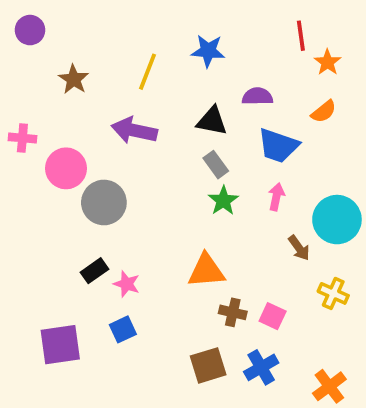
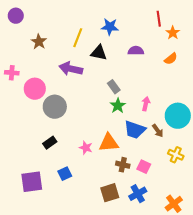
black triangle: (212, 121) -> (99, 53), moved
blue trapezoid: (278, 146) -> (135, 130), moved
pink star: (127, 284) -> (86, 148), moved

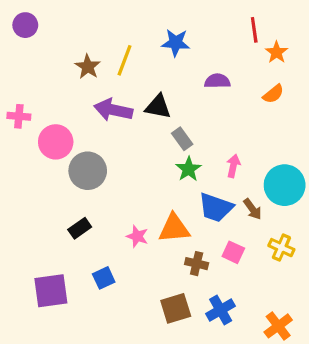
brown star: (39, 42) -> (88, 67), moved
black triangle: (99, 53) -> (158, 107), moved
pink square: (144, 167) -> (233, 252), moved

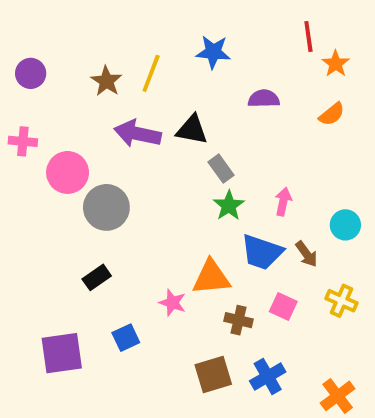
purple circle: (25, 25) -> (31, 73), moved
cyan circle: (285, 185) -> (345, 225), size x0.6
pink star: (137, 236) -> (172, 303), moved

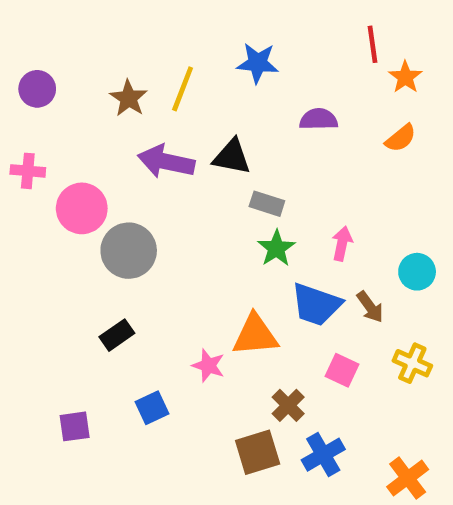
gray rectangle: (221, 169) -> (267, 204), turned -36
brown cross: (239, 320) -> (288, 405), moved, turned 32
purple square: (62, 353) -> (75, 426), size x0.6

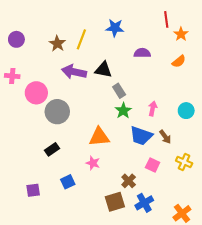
gray rectangle: (267, 204) -> (119, 91), turned 40
cyan circle: (417, 272) -> (186, 111), moved
orange triangle: (255, 335) -> (99, 137), moved

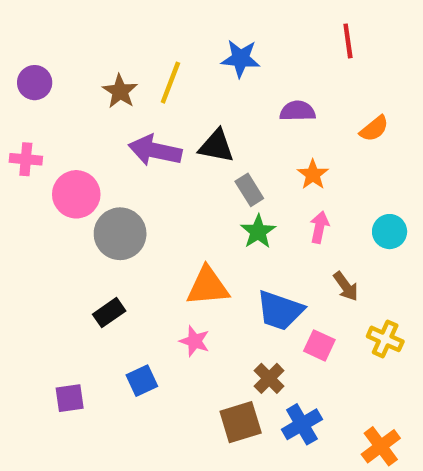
orange star: (181, 34) -> (313, 175), moved
blue trapezoid: (141, 136) -> (280, 310), moved

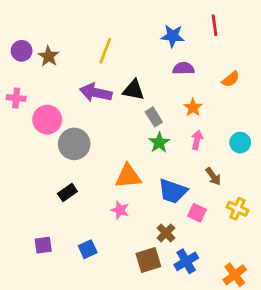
blue star: (241, 58) -> (173, 36), moved
brown star: (120, 91) -> (49, 56), moved
blue square: (142, 381) -> (88, 249), moved

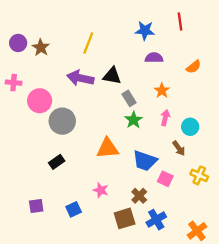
cyan circle: (240, 143) -> (190, 127), moved
pink star: (120, 210) -> (101, 190), moved

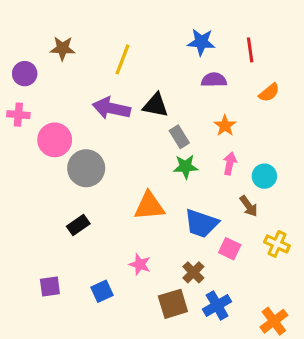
red line: (180, 21) -> (250, 50), moved
purple circle: (18, 43) -> (25, 74), moved
brown star: (41, 48) -> (63, 48), moved, turned -30
green star: (134, 120) -> (186, 167), turned 30

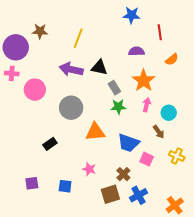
blue star: (201, 42) -> (131, 15), moved
purple circle: (25, 74) -> (16, 47), size x1.6
orange star: (225, 126) -> (144, 81), size x1.6
gray circle: (86, 168) -> (71, 108), moved
blue square: (102, 291) -> (65, 186), turned 32

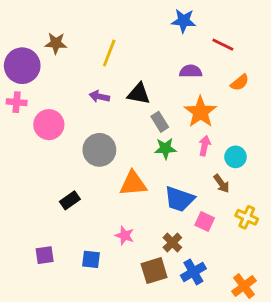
red line: (160, 32) -> (223, 45), turned -56
purple arrow: (71, 69) -> (99, 97), size x0.6

